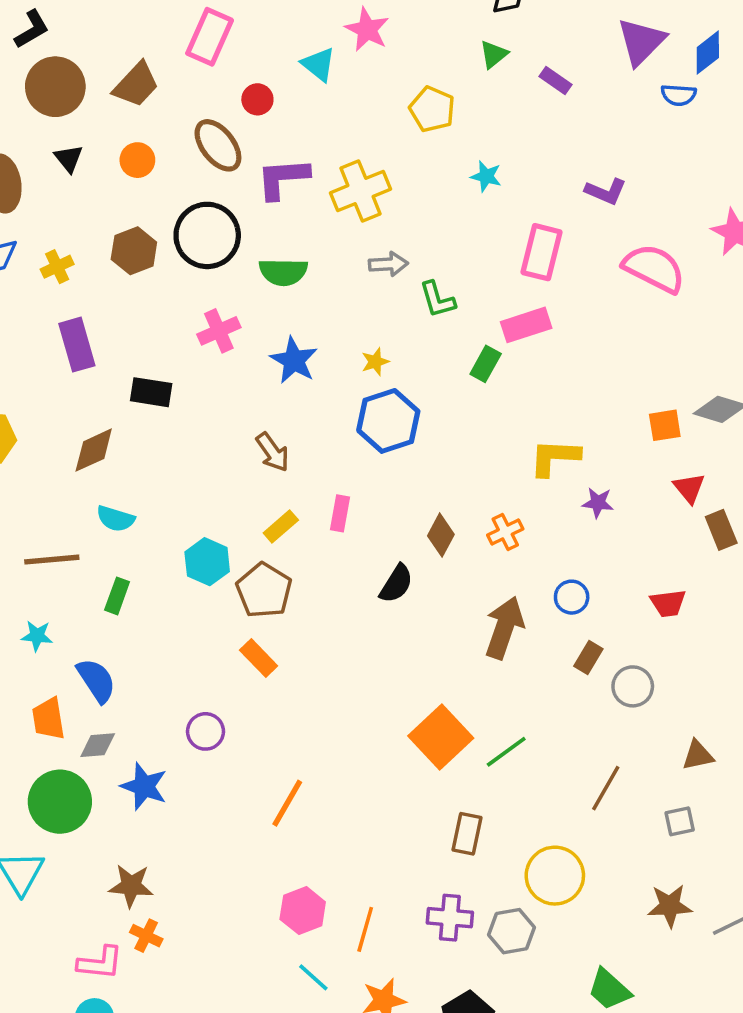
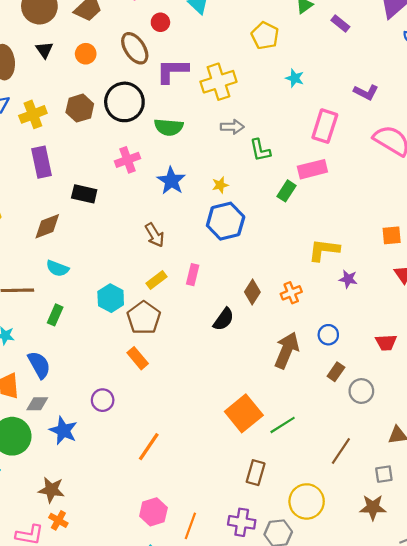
yellow cross: (57, 267) -> (33, 114), size x1.4
brown star: (670, 906) -> (373, 507), moved

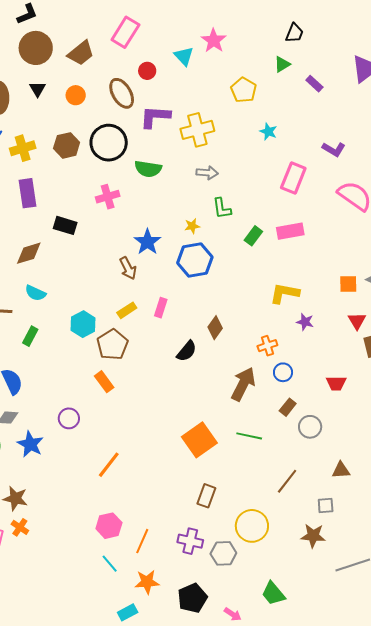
green L-shape: (260, 150) -> (222, 208), moved
pink rectangle: (312, 169) -> (290, 231), moved
blue star: (171, 181) -> (147, 242), moved
orange cross: (291, 293) -> (267, 346), moved
green line: (283, 425) -> (249, 436), moved, turned 40

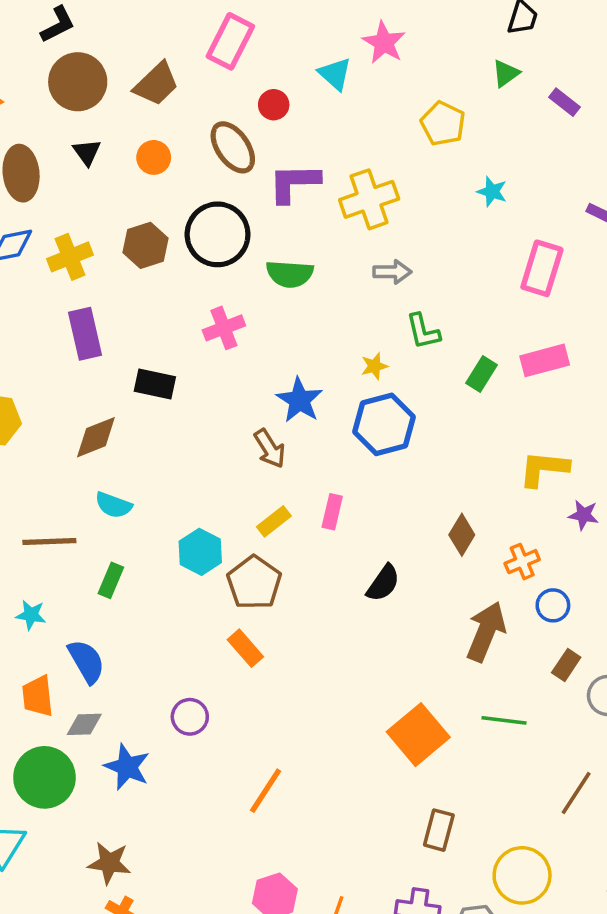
brown diamond: (215, 328) -> (462, 535), moved

